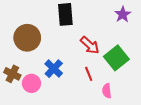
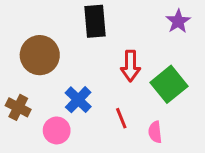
red arrow: (90, 45) -> (130, 66), turned 48
red line: (89, 74) -> (121, 118), moved
pink circle: (31, 83) -> (57, 130), moved

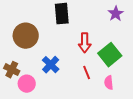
red line: (121, 118) -> (87, 73), moved
pink circle: (57, 130) -> (27, 84), moved
pink semicircle: (155, 132) -> (109, 83), moved

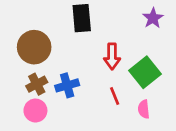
blue cross: (51, 65) -> (67, 85), turned 30
brown cross: (12, 70) -> (37, 84), moved, turned 35

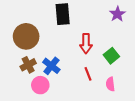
green square: (145, 72) -> (111, 56), size x0.7
blue cross: (67, 85) -> (51, 66), turned -36
pink circle: (35, 111) -> (40, 85), moved

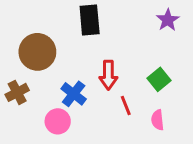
red arrow: (86, 43) -> (108, 75), moved
brown cross: (28, 65) -> (17, 92), moved

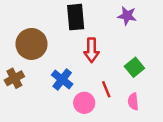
purple star: (168, 20) -> (127, 16), moved, turned -30
red arrow: (108, 75) -> (92, 50), moved
pink circle: (58, 121) -> (84, 103), moved

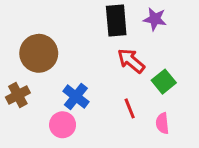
black rectangle: (76, 17) -> (116, 21), moved
red arrow: (92, 50) -> (131, 61), moved, turned 130
pink circle: (84, 103) -> (63, 125), moved

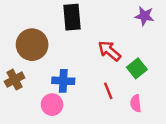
purple star: (155, 19) -> (144, 16), moved
black rectangle: (116, 21) -> (72, 17), moved
blue cross: (76, 96) -> (63, 81), turned -35

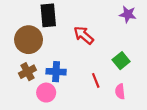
black rectangle: (72, 17) -> (48, 15), moved
red arrow: (109, 51) -> (84, 35), moved
brown cross: (15, 80) -> (27, 72), moved

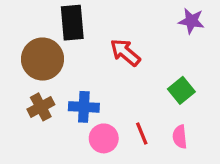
red line: (96, 80) -> (142, 133), moved
pink circle: (46, 93) -> (104, 138), moved

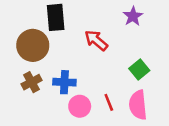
purple star: (191, 21) -> (133, 16), moved, turned 30
pink semicircle: (180, 137) -> (138, 105), size x1.6

